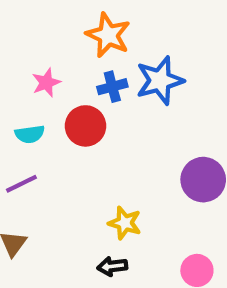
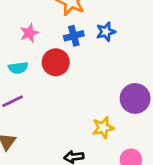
blue star: (160, 81) -> (106, 32), size x0.6
yellow star: (125, 223) -> (103, 128), moved, turned -30

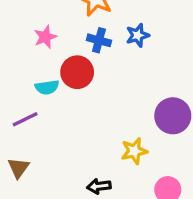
blue cross: (74, 36) -> (99, 40), turned 30
cyan semicircle: (18, 68) -> (47, 87), moved

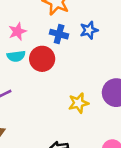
cyan semicircle: (47, 87) -> (16, 56), moved
yellow star: (134, 151) -> (79, 103), moved

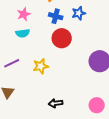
red circle: (42, 59) -> (62, 38), moved
yellow star: (79, 103) -> (41, 66), moved

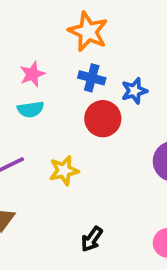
blue star: (79, 13) -> (134, 91), moved
black arrow: (56, 103) -> (92, 239), turned -48

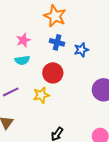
red circle: (103, 119) -> (53, 73), moved

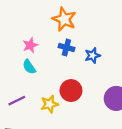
cyan semicircle: (22, 60) -> (29, 67), turned 64
red circle: (53, 73) -> (71, 91), moved

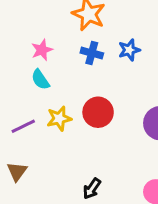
blue star: (92, 55) -> (129, 50), moved
yellow star: (49, 104) -> (59, 118), moved

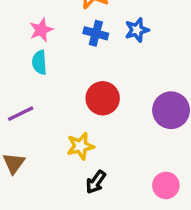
cyan semicircle: (40, 80) -> (39, 62), turned 30
yellow star: (59, 118) -> (80, 146), moved

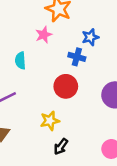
pink star: (41, 30) -> (44, 35), moved
blue cross: (96, 33) -> (77, 57), moved

